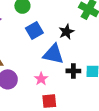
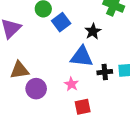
blue square: (34, 30) -> (61, 22), moved

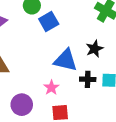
black star: (93, 31) -> (94, 49), moved
purple circle: (36, 89) -> (22, 105), moved

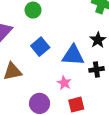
blue square: (49, 22) -> (40, 47), moved

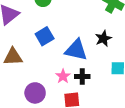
black cross: (96, 69) -> (82, 77), moved

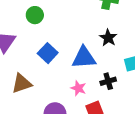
black cross: (82, 77) -> (108, 81), moved

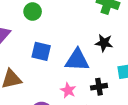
black star: (108, 38) -> (104, 43), turned -30
blue square: (48, 53) -> (41, 51), turned -36

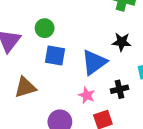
green circle: (33, 12) -> (45, 28), moved
blue triangle: (77, 60) -> (94, 62), turned -35

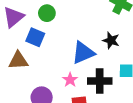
blue square: (55, 55) -> (35, 37), moved
black cross: (119, 89) -> (100, 81), size x1.5

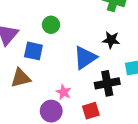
green circle: (47, 13) -> (51, 25), moved
pink star: (70, 80) -> (64, 92), moved

